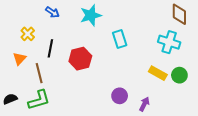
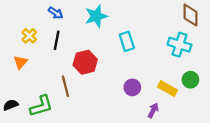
black line: (50, 48) -> (57, 40), moved
brown line: (39, 73) -> (65, 86), moved
yellow rectangle: (158, 73) -> (167, 89), moved
purple circle: (120, 96) -> (132, 87), moved

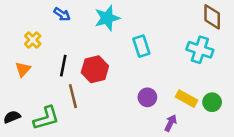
black line: (57, 40) -> (63, 66), moved
green circle: (190, 80) -> (212, 102), moved

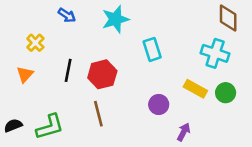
brown line: (73, 96) -> (98, 114), moved
yellow rectangle: (186, 99) -> (195, 89), moved
green circle: (212, 102) -> (226, 93), moved

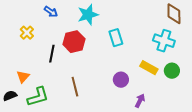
orange triangle: (25, 74) -> (23, 77), moved
red hexagon: (102, 74) -> (74, 42), moved

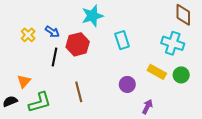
blue arrow: (51, 12) -> (52, 32), moved

